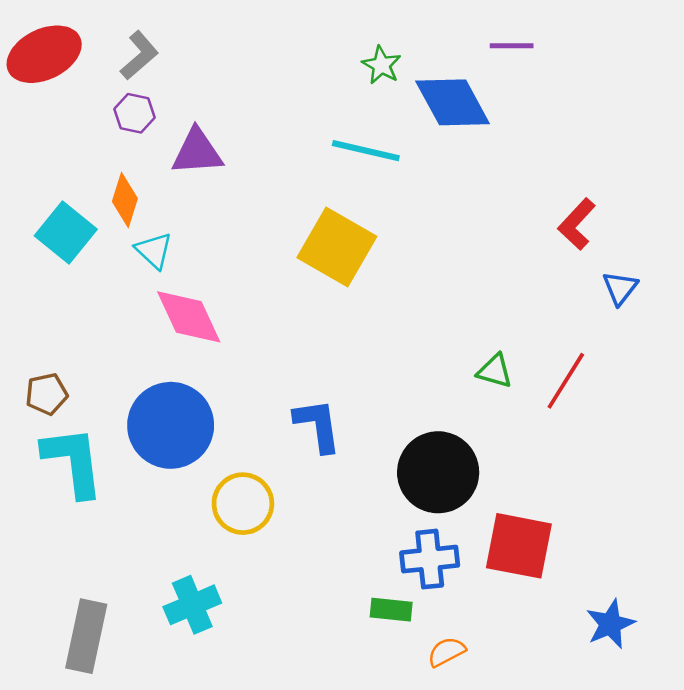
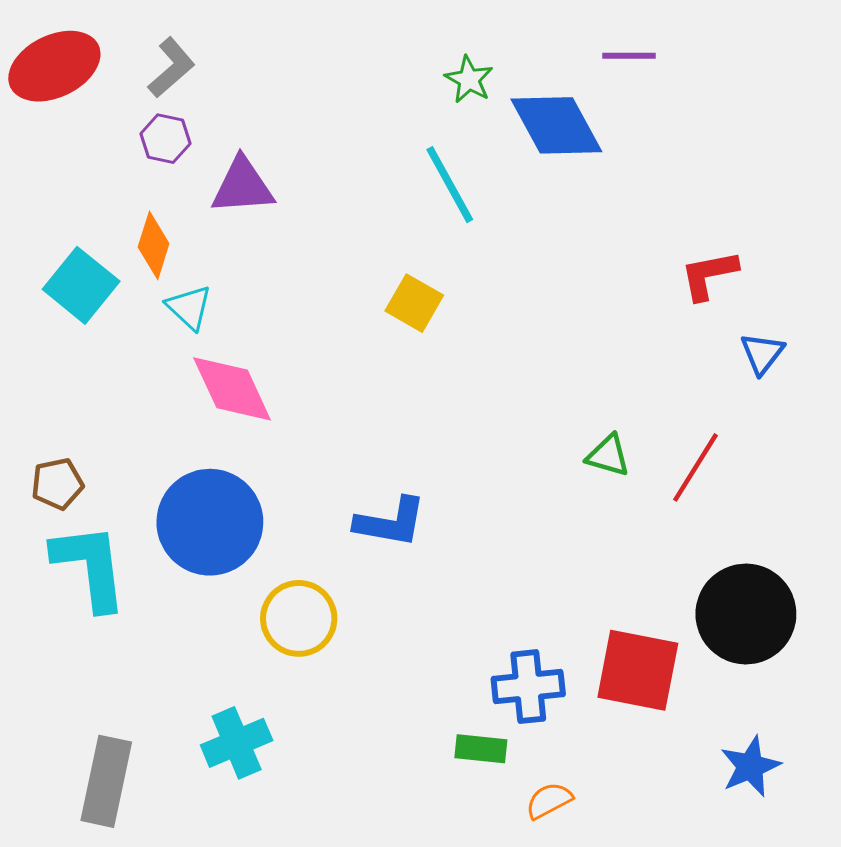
cyan line: (366, 151) -> (450, 185), turned 48
red L-shape: (577, 224) -> (709, 275), turned 36
yellow square: (337, 247) -> (414, 303), size x0.6
blue L-shape: (318, 425) -> (391, 522), turned 108
black circle: (438, 472) -> (746, 614), moved

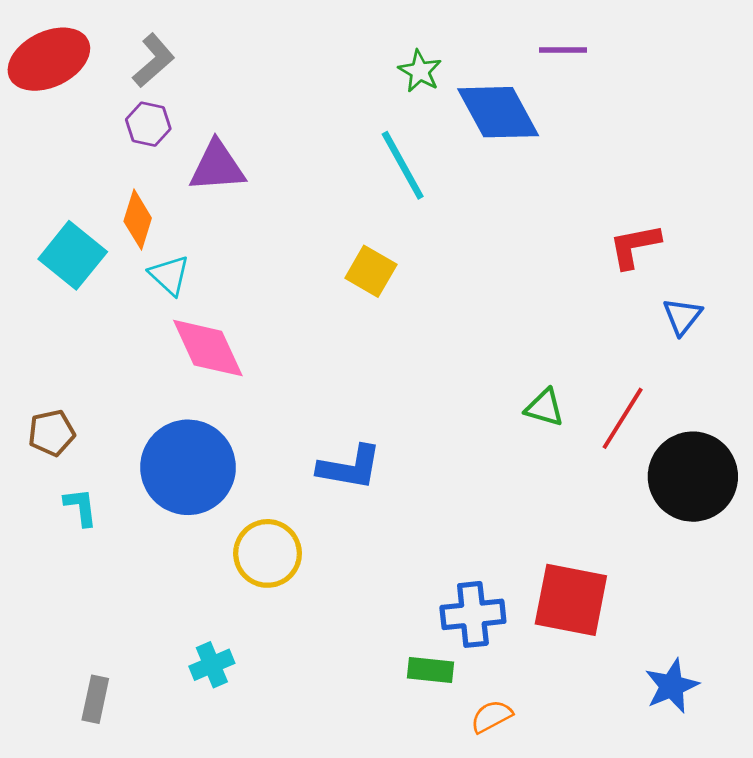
cyan L-shape: (90, 567) -> (81, 507), size x0.5
black circle: (746, 614) -> (693, 477), moved
cyan cross: (237, 743) -> (212, 665), size x0.7
gray rectangle: (106, 781) -> (95, 699), size x0.6

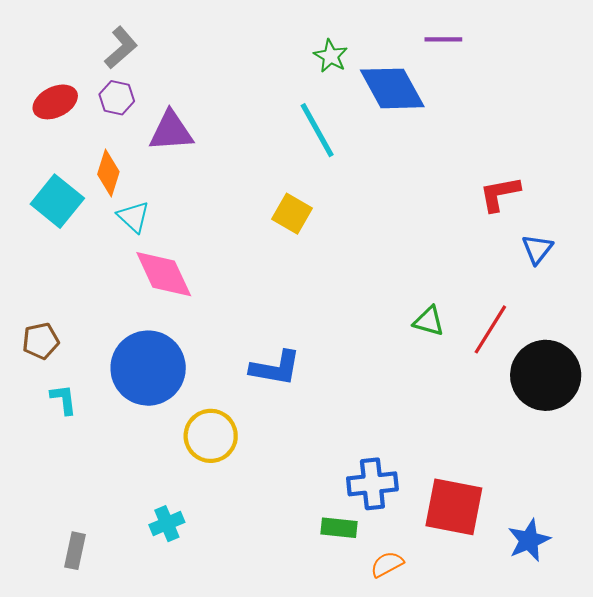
red ellipse: (49, 59) -> (55, 102), moved, size x0.7
red square: (571, 600) -> (454, 507), moved

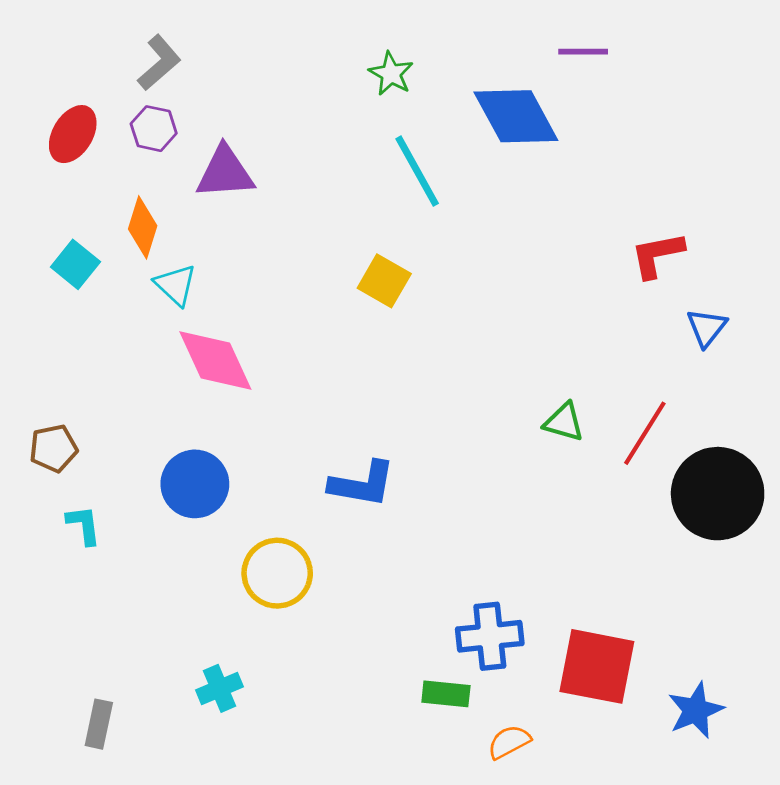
green star: (331, 56) -> (391, 74), moved
red ellipse: (55, 102) -> (73, 134), turned -33
cyan square: (57, 201) -> (75, 264), size x0.7
blue circle: (148, 368) -> (195, 484), size x0.7

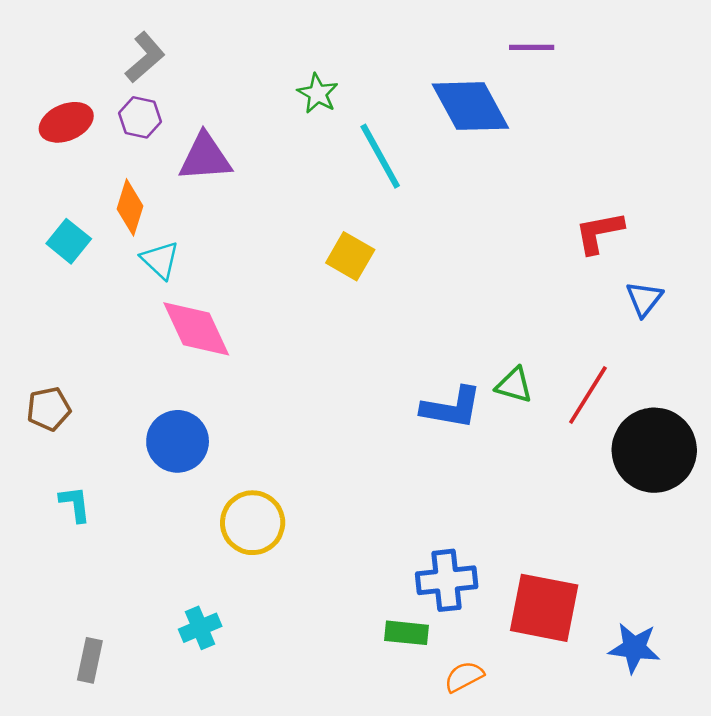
green star: (391, 74) -> (318, 94), moved
red ellipse: (73, 134) -> (66, 122), turned 36
blue L-shape: (362, 484) -> (452, 408), moved
cyan L-shape: (84, 525) -> (75, 504), moved
blue star: (696, 710) -> (634, 648), turned 30

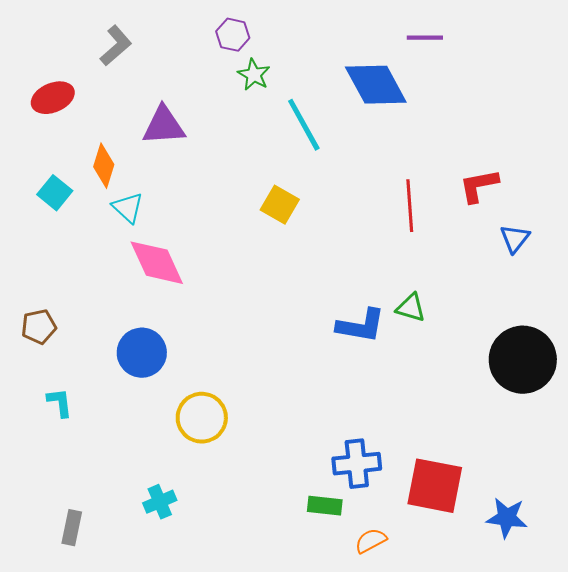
purple hexagon: (140, 117) -> (233, 35), moved
red line: (588, 395) -> (410, 206), moved, turned -36

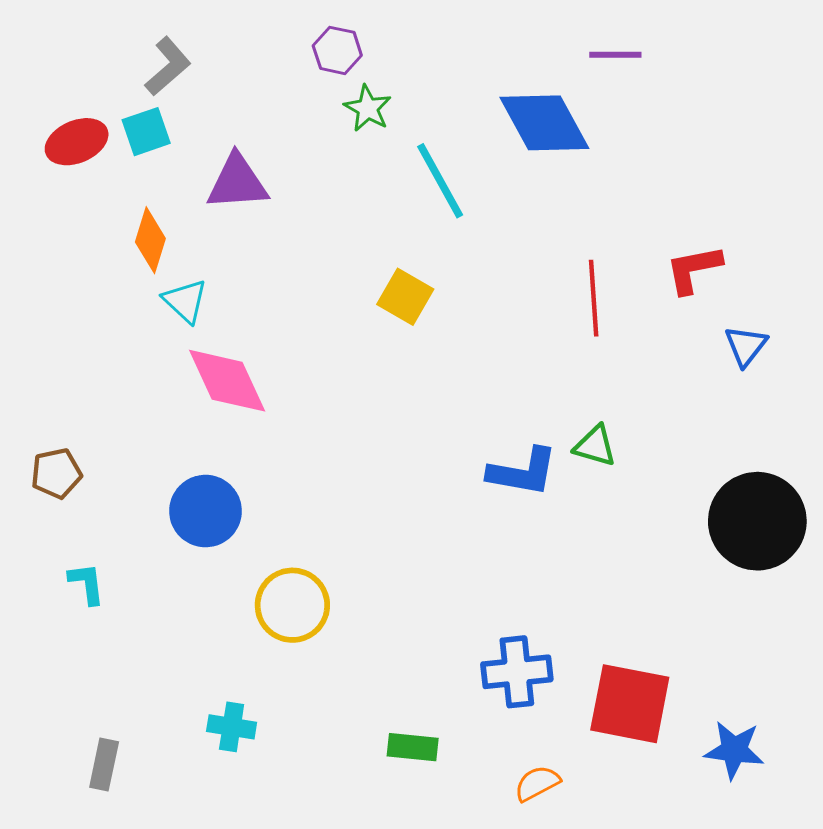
cyan square: (55, 193) -> (146, 132), moved, turned 32
cyan cross: (160, 502) -> (232, 727), turned 32
green rectangle: (325, 506) -> (413, 747), moved

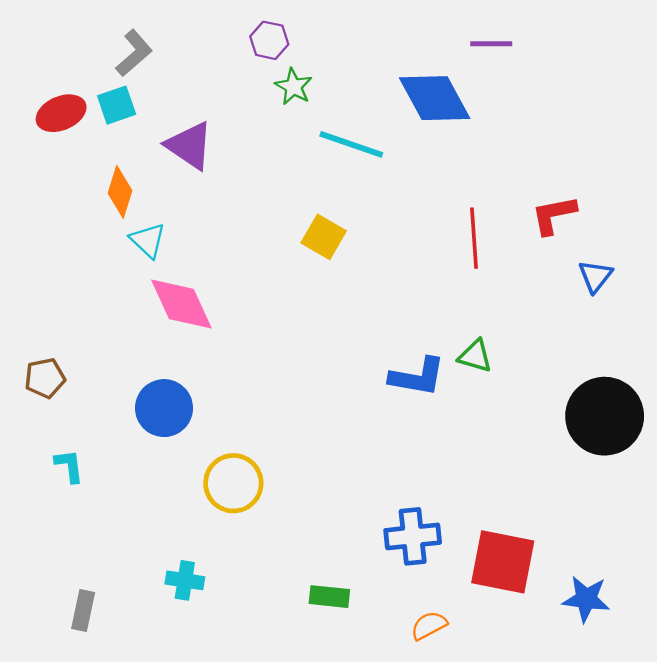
cyan line: (440, 181) -> (351, 144), turned -42
purple triangle: (237, 182) -> (189, 146), turned 38

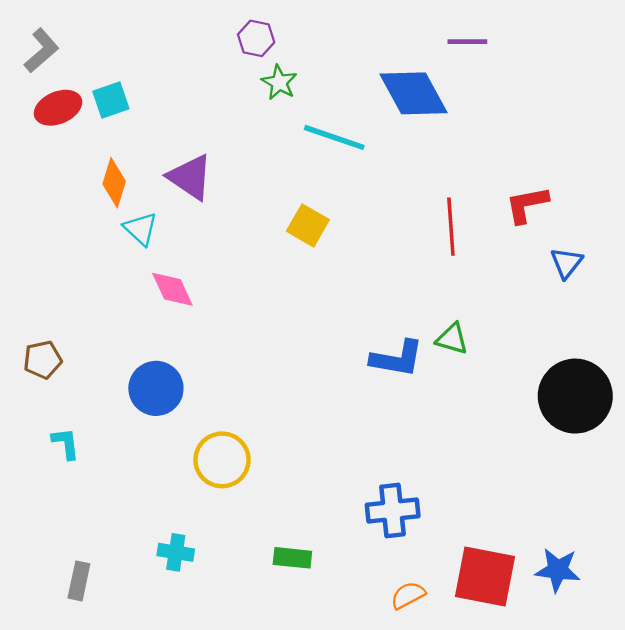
gray L-shape: (134, 53) -> (42, 50), moved
purple triangle: (189, 146) -> (190, 177), moved
pink diamond: (181, 304) -> (172, 289), size x0.7
red square: (503, 562) -> (485, 577), moved
green rectangle: (329, 597) -> (292, 558), moved

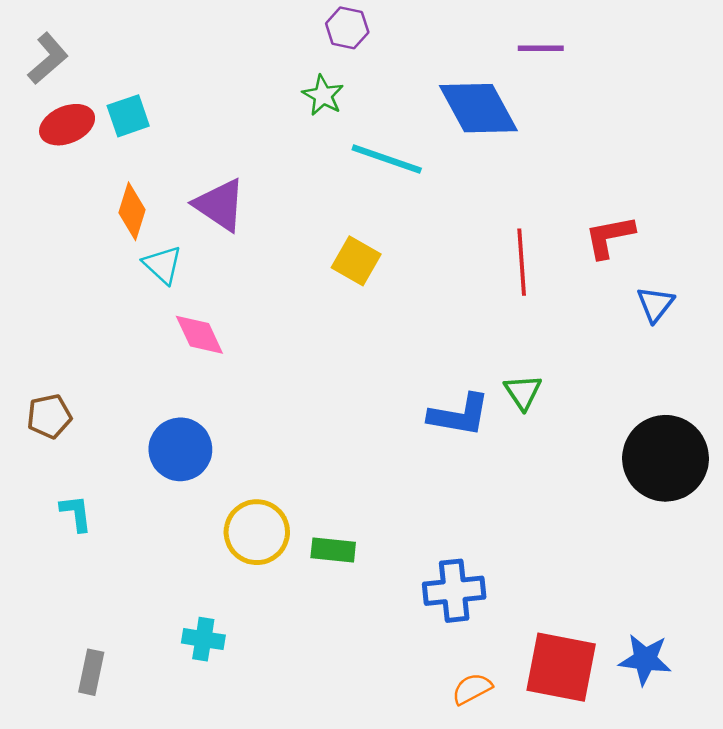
purple hexagon: (256, 38) -> (347, 28), moved
green triangle: (452, 339) -> (523, 392), turned 40
green rectangle: (292, 558) -> (333, 550), moved

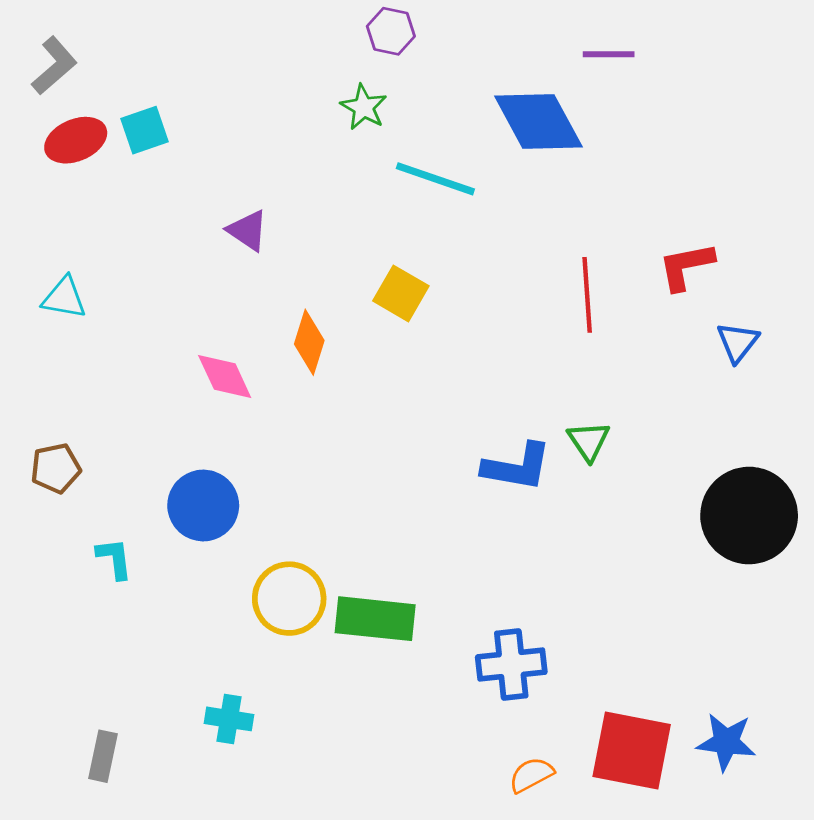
purple triangle: (220, 205) -> (248, 230), size x0.7
orange diamond: (132, 211) -> (309, 342), moved
cyan triangle: (163, 265) -> (64, 298), moved, turned -33
cyan L-shape: (76, 513) -> (114, 558), moved
green rectangle: (333, 550) -> (375, 619), size x1.6

